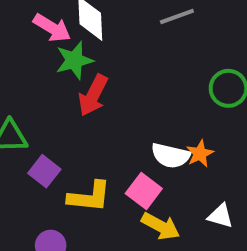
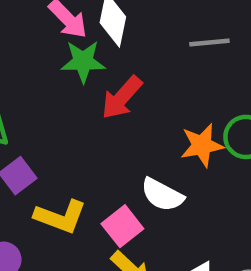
red arrow: (93, 95) -> (122, 98), moved
orange star: (200, 154) -> (202, 145), moved, size x1.4

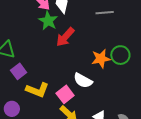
green star: (83, 61) -> (48, 21), turned 30

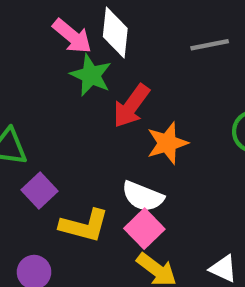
orange star: (101, 59) -> (167, 143), moved
white semicircle: (83, 81) -> (143, 196), moved

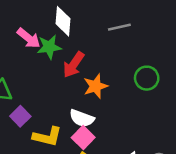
pink arrow: (72, 36) -> (29, 38), moved
green star: (91, 75) -> (49, 47), turned -30

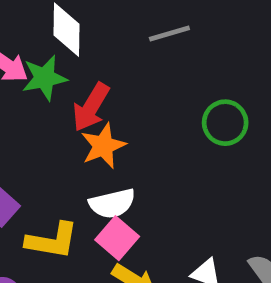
orange star: (96, 86) -> (103, 146), moved
white semicircle: (82, 118) -> (112, 203), turned -30

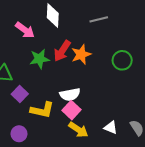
green star: (44, 78) -> (40, 59), moved
orange star: (103, 146) -> (81, 54), moved

